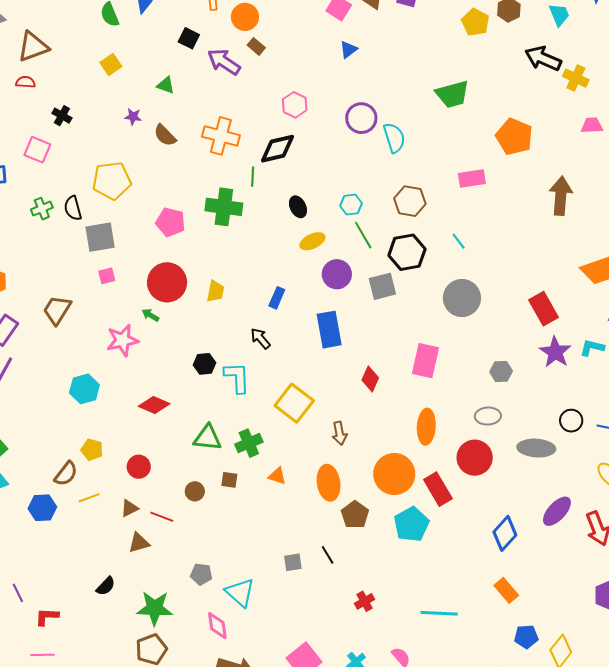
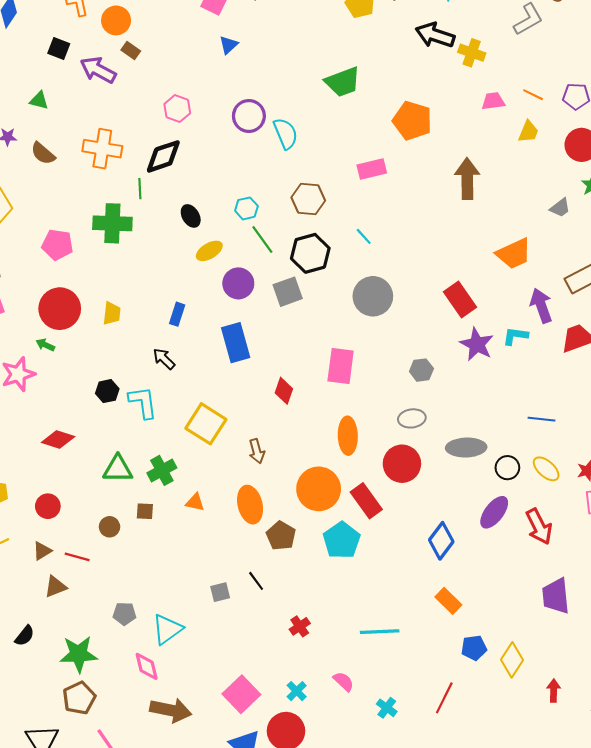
black circle: (571, 421) -> (507, 468), moved
cyan triangle: (240, 593) -> (167, 629), turned 48

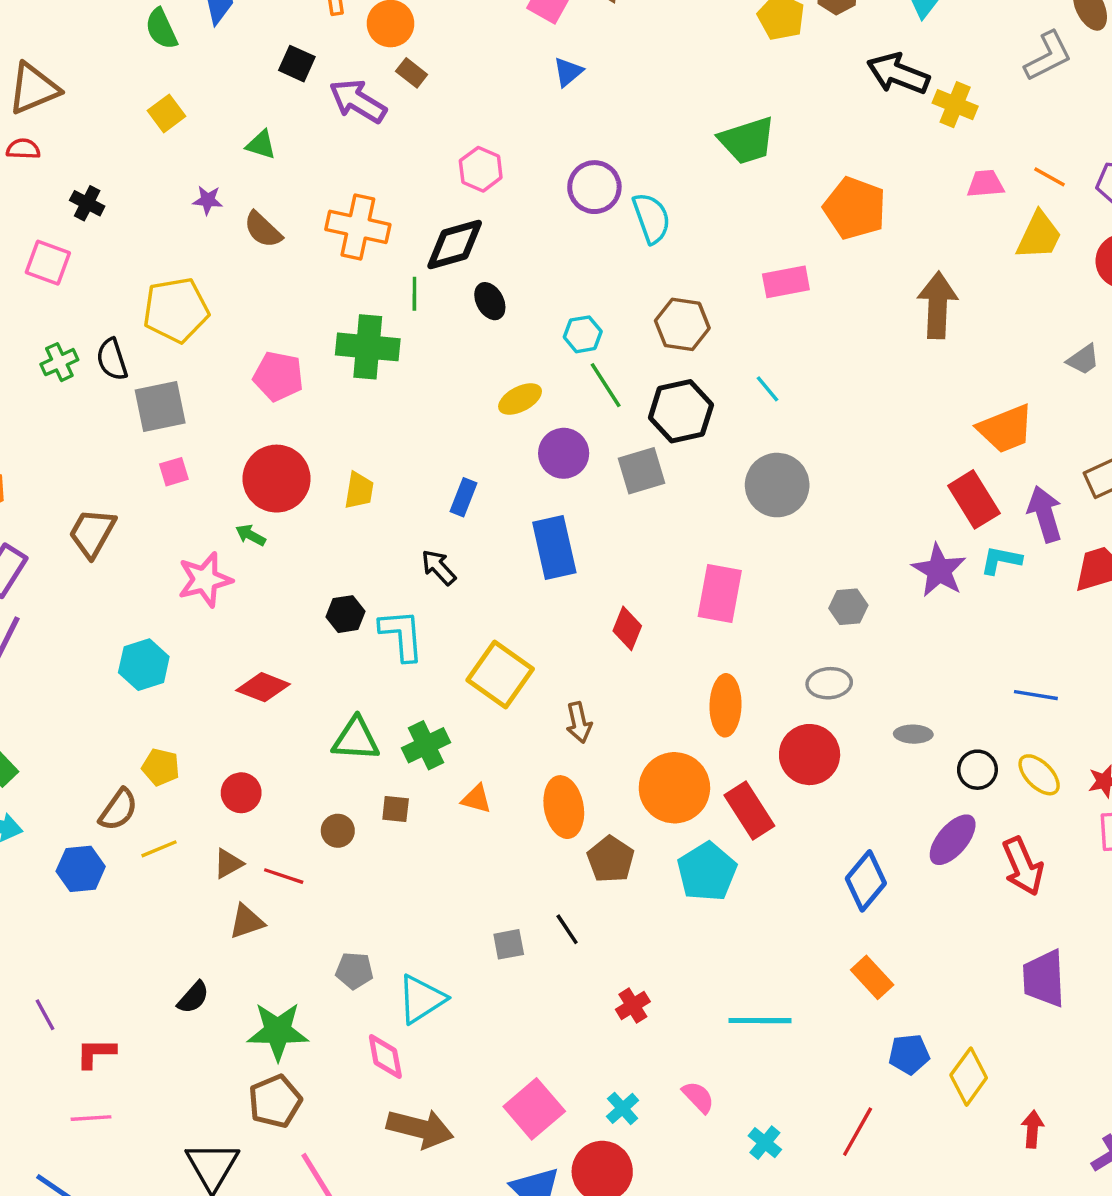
yellow trapezoid: (528, 132) -> (1039, 236), size x1.4
black ellipse: (191, 216) -> (490, 301), moved
red rectangle: (460, 299) -> (974, 499), moved
gray ellipse: (466, 448) -> (913, 734), size x0.6

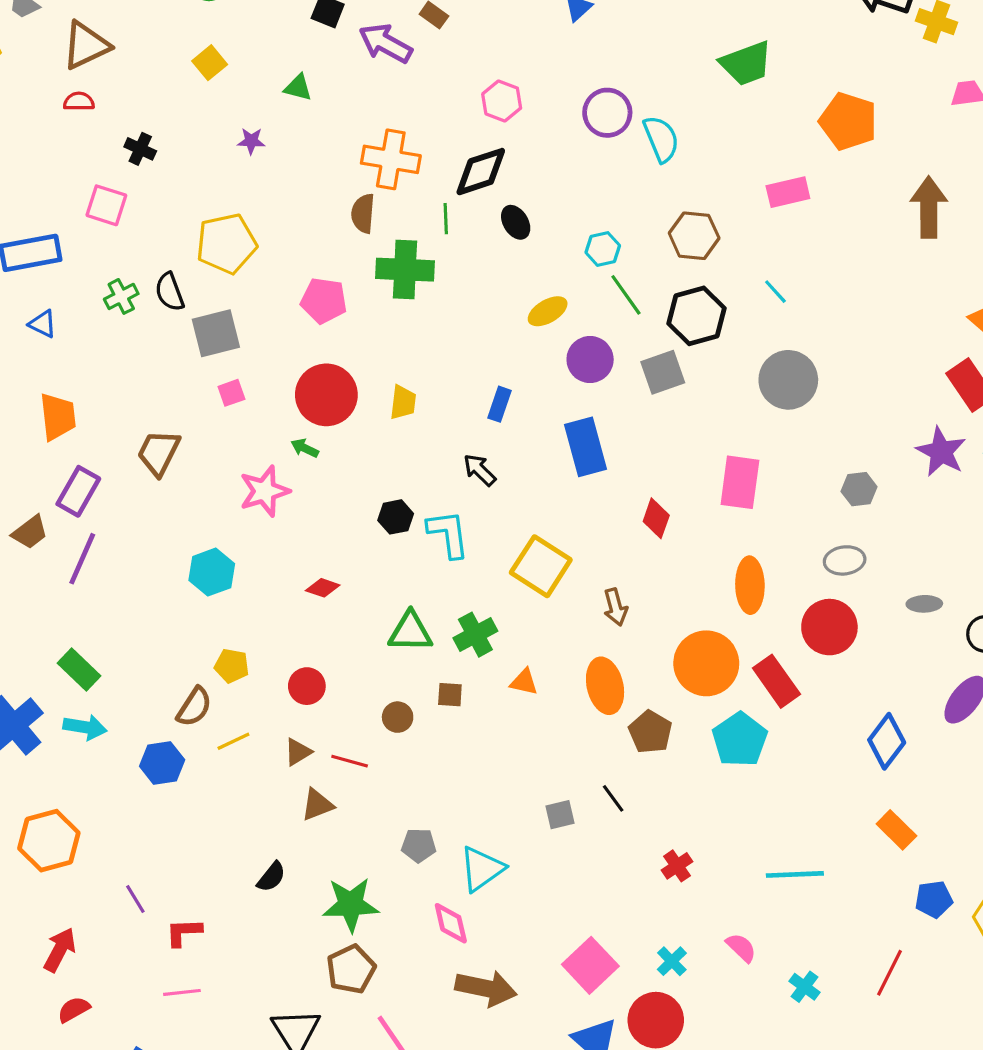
brown semicircle: (263, 230) -> (363, 213), moved, turned 54
red diamond: (263, 687) -> (323, 588), size x0.7

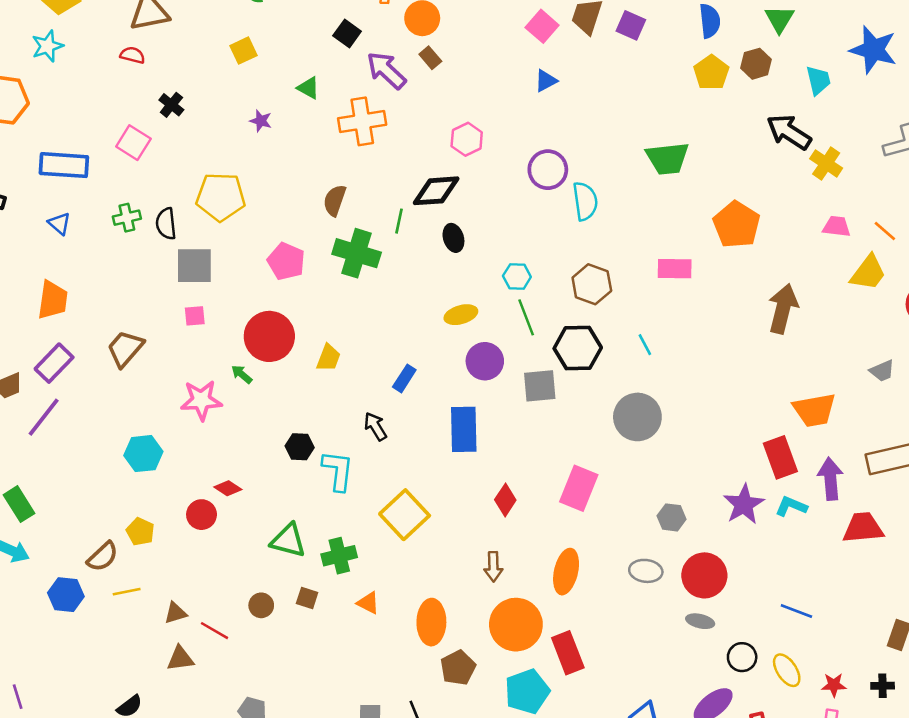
orange cross: (391, 159) -> (362, 121), moved, turned -33
brown arrow: (615, 607) -> (493, 567), moved
red circle: (829, 627) -> (704, 575), moved
red circle: (307, 686) -> (202, 515), moved

